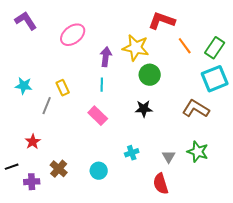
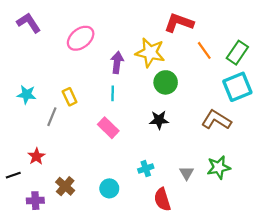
green star: (198, 152) -> (219, 167), turned -30
black line: (12, 167) -> (13, 175), moved
red semicircle: (161, 184) -> (162, 199), moved

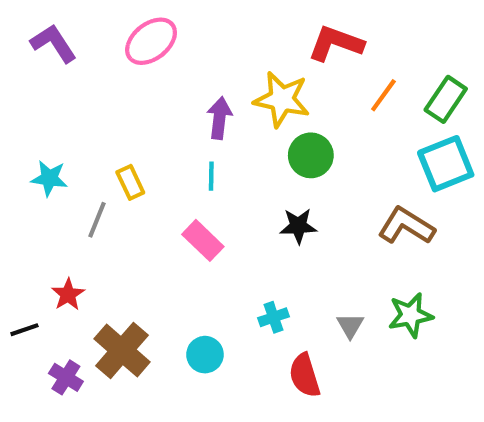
pink ellipse: (81, 38) -> (151, 41), moved
orange line: (204, 50) -> (383, 95), turned 72
brown cross: (65, 186) -> (122, 350), size x1.5
purple cross: (35, 201) -> (66, 377), turned 35

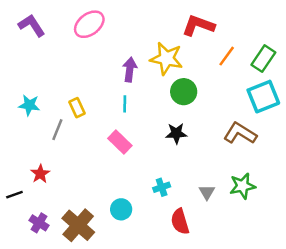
brown cross: (122, 350) -> (78, 225), moved

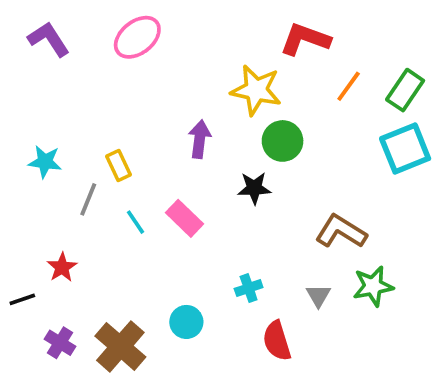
purple arrow: (130, 70) -> (200, 139), moved
cyan line: (125, 104) -> (135, 222), moved, turned -35
black star: (176, 133) -> (254, 188), moved
brown L-shape: (240, 133) -> (341, 231), moved

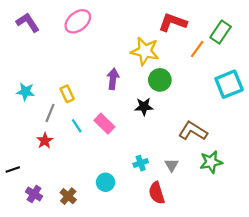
green rectangle: (405, 90) -> (221, 32), moved
red star: (62, 267) -> (45, 141), moved
gray triangle: (318, 296) -> (172, 165), moved
brown cross: (120, 346) -> (68, 196), size x0.6

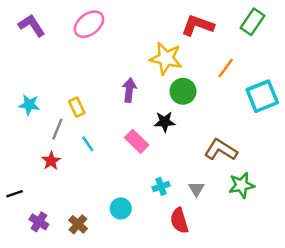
green rectangle: (221, 32) -> (253, 22), moved
orange line: (197, 49) -> (226, 68), moved
pink rectangle: (104, 124) -> (137, 141), moved

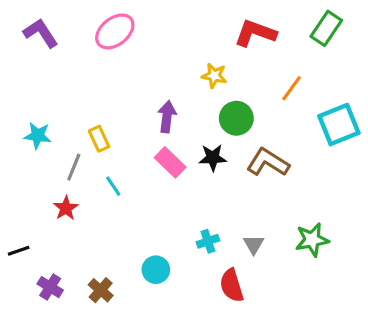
yellow star: (166, 58) -> (214, 76), size x0.6
pink rectangle: (137, 141) -> (170, 162), moved
brown L-shape: (221, 150) -> (268, 162), moved

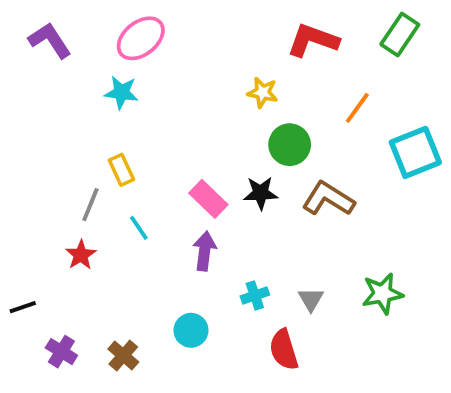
purple arrow: (167, 117) -> (205, 251), moved
cyan star: (38, 136) -> (121, 92), moved

